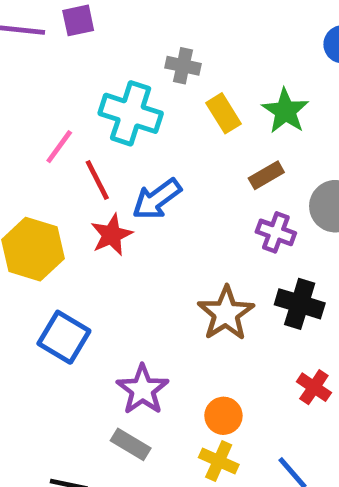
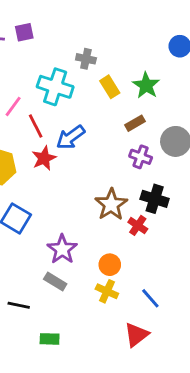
red cross: (314, 387) -> (138, 225), moved

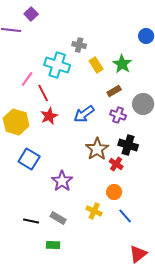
purple square: (24, 32) -> (31, 14), moved, turned -32
blue arrow: (71, 137) -> (84, 114), moved
orange circle: (110, 265) -> (114, 192), moved
gray rectangle: (55, 281) -> (58, 218), moved
red triangle: (136, 335) -> (138, 254), moved

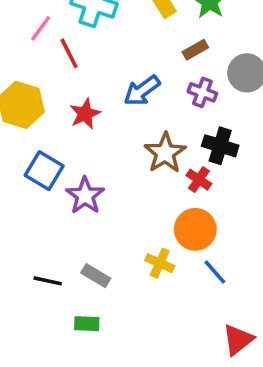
red star: (49, 116) -> (85, 114), moved
purple star: (62, 181) -> (85, 196), moved
orange circle: (114, 192) -> (195, 229), size x1.5

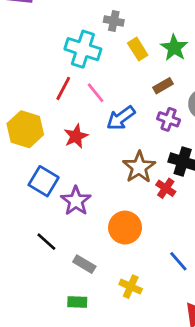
pink line: (41, 28) -> (96, 93), moved, turned -75
red line: (69, 53) -> (63, 88), turned 55
orange circle: (195, 229) -> (125, 228), moved
yellow cross: (160, 263) -> (131, 287), moved
black line: (48, 281) -> (46, 242), moved, turned 30

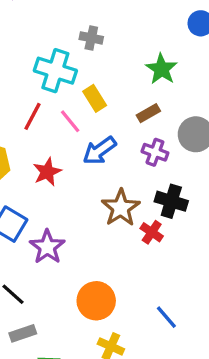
yellow rectangle: (138, 49) -> (95, 98), moved
orange circle: (125, 228) -> (96, 301), moved
gray rectangle: (84, 264) -> (23, 333), moved, turned -50

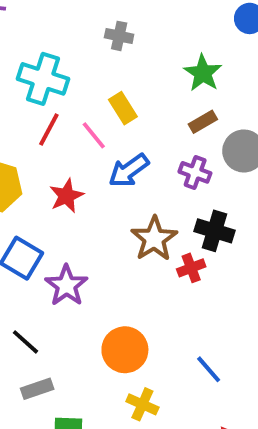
cyan cross: (55, 71) -> (43, 79), moved
brown rectangle: (148, 113) -> (203, 122), moved
red cross: (152, 232) -> (191, 268), turned 35

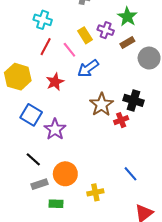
cyan cross: (43, 79) -> (43, 20), size x0.7
purple cross: (195, 172) -> (106, 30), moved
orange circle: (125, 350) -> (65, 174), moved
yellow cross: (142, 404) -> (95, 192), turned -35

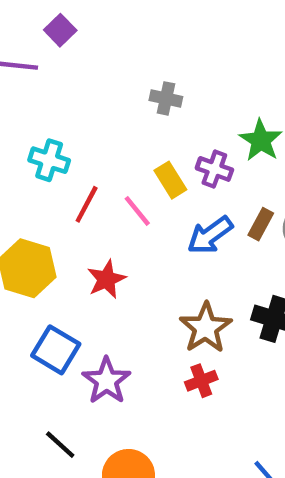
cyan cross: (43, 20) -> (49, 160), moved
brown rectangle: (127, 43) -> (261, 224), moved, turned -32
blue arrow: (88, 68) -> (210, 235), moved
red cross: (121, 120) -> (201, 381), moved

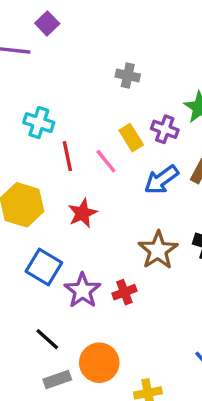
red line: (87, 204) -> (67, 156), turned -40
red cross: (201, 381) -> (124, 292), moved

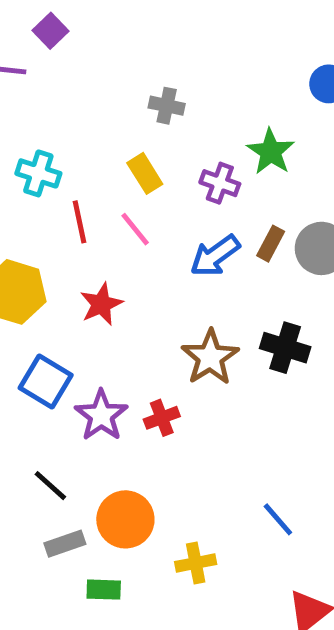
yellow rectangle: (131, 138) -> (145, 173), moved

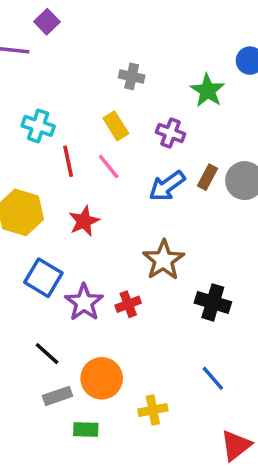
green star: (271, 152) -> (208, 91), moved
black cross: (285, 348) -> (213, 302), moved

